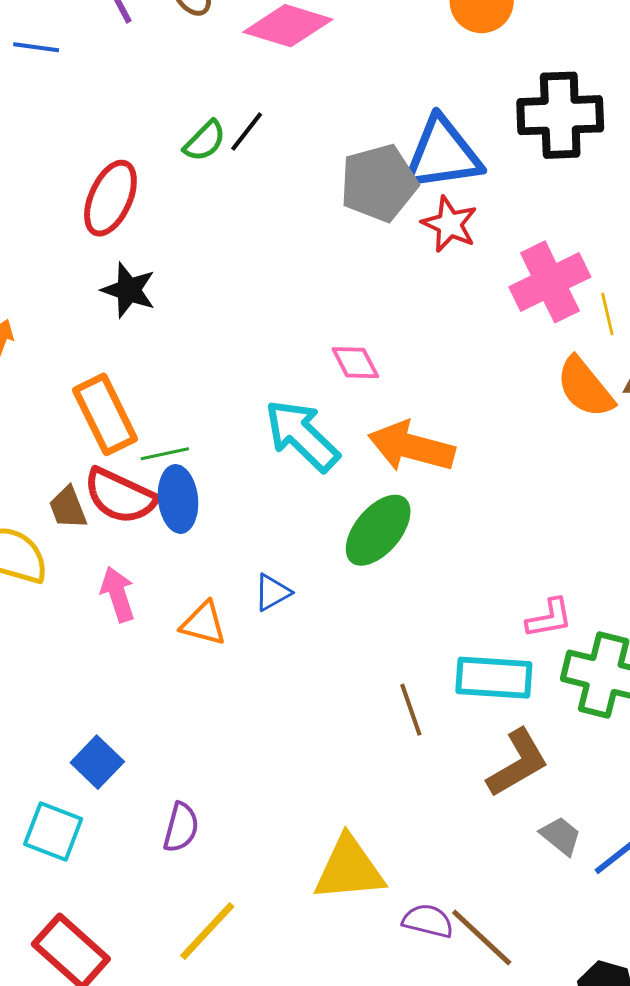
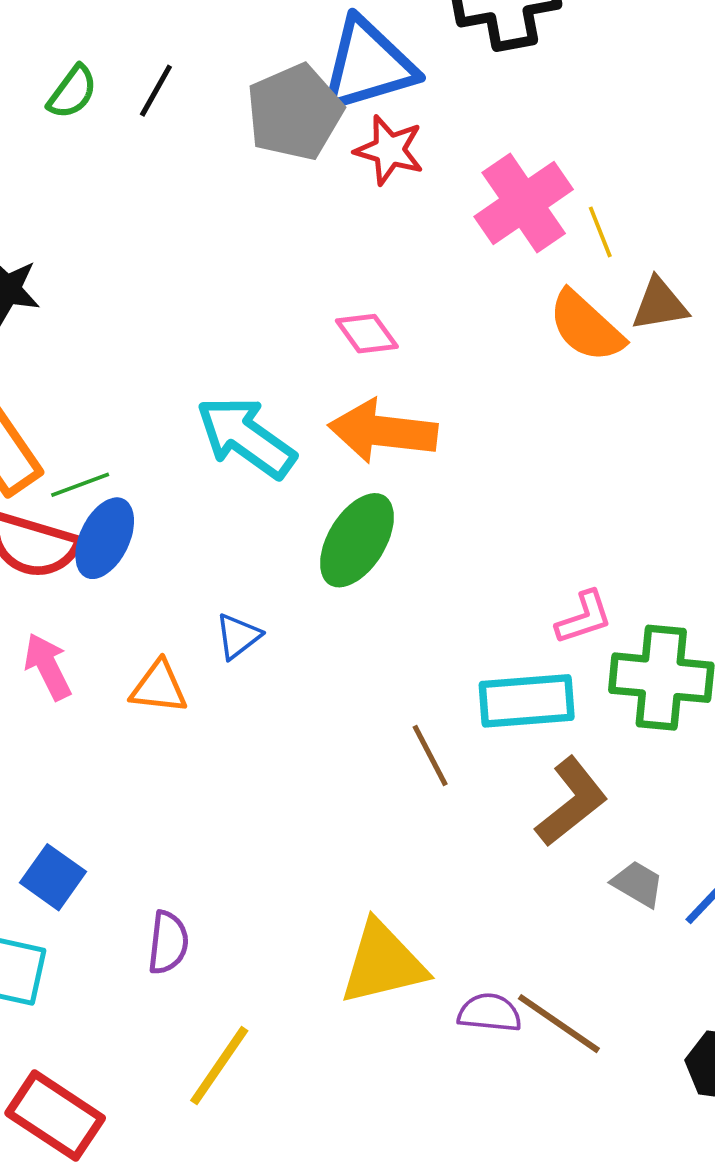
black line: (247, 132) -> (156, 91), moved
pink diamond: (355, 363) -> (367, 334), moved
blue ellipse: (178, 499) -> (105, 538), turned 40

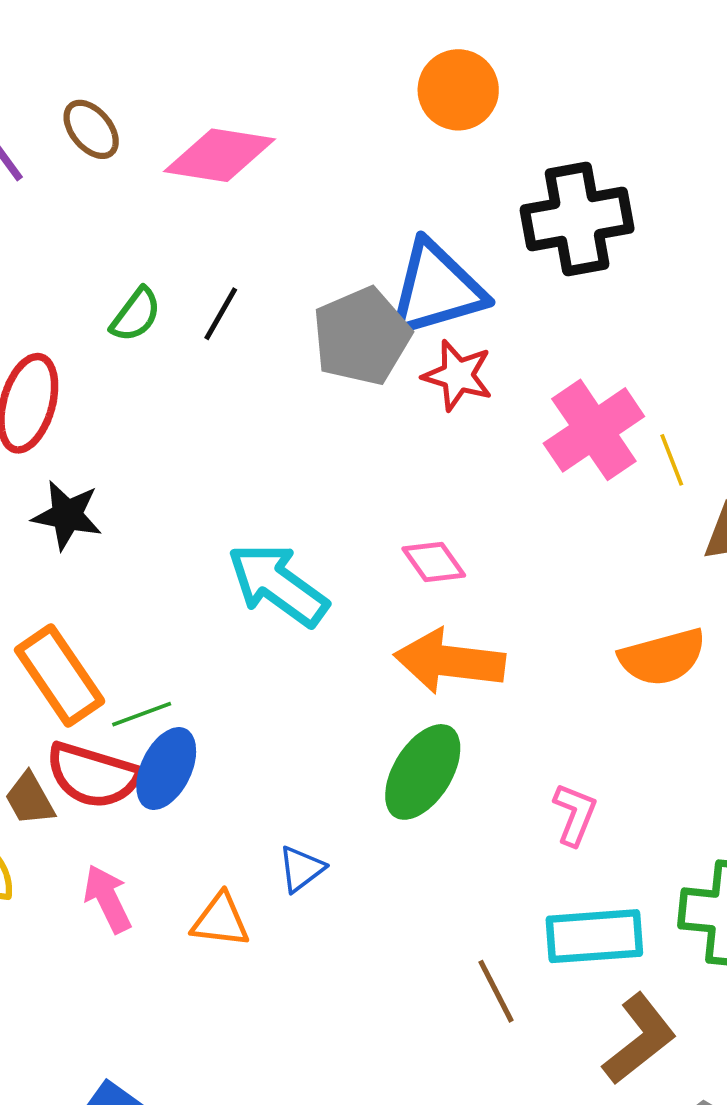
orange semicircle: (586, 326) -> (662, 657), moved, turned -58
cyan arrow: (246, 437) -> (278, 585), moved
pink L-shape: (584, 618) -> (575, 814), moved, turned -50

